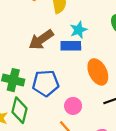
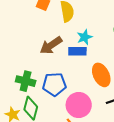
pink circle: (73, 106) -> (79, 105), size x1.6

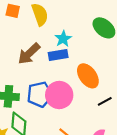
pink circle: (79, 105) -> (59, 95), moved

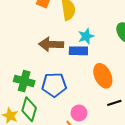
brown arrow: (29, 54) -> (51, 44), turned 35
pink circle: (59, 95) -> (79, 113), moved, size x0.6

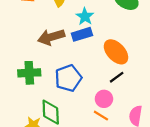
green cross: (24, 81) -> (29, 73), moved
black line: (114, 103) -> (117, 77), moved

